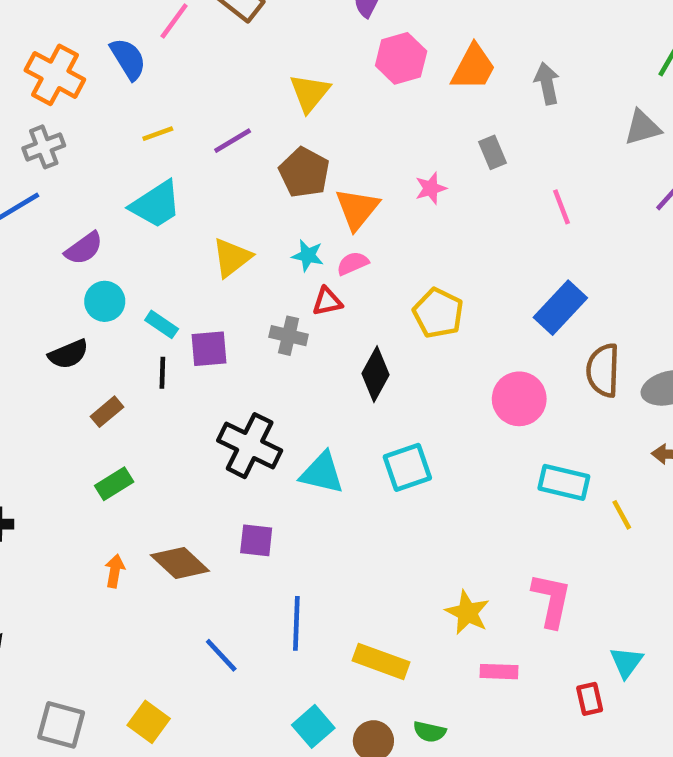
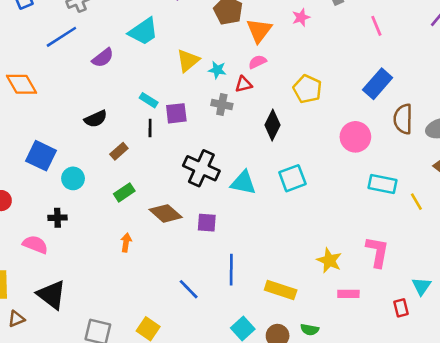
cyan star: (308, 256) -> (217, 70), moved
cyan circle: (105, 301) -> (73, 178), moved
brown diamond: (180, 563) -> (166, 213), moved

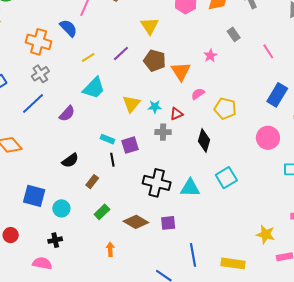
pink semicircle: (257, 62) -> (198, 94), moved

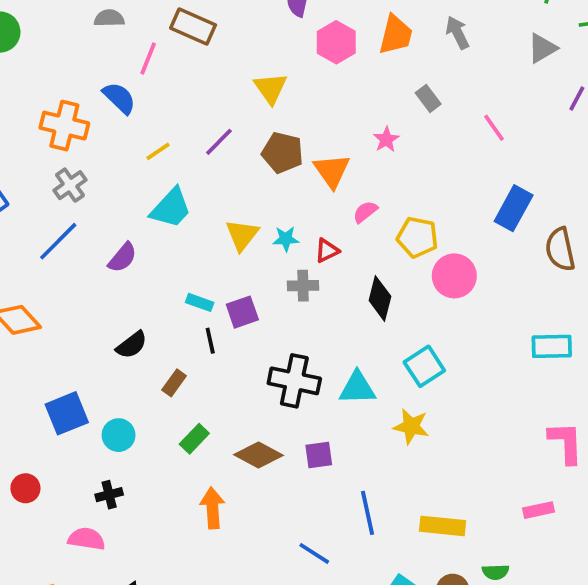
pink circle: (268, 138) -> (454, 276), moved
blue square: (34, 196) -> (67, 413), turned -35
yellow star: (266, 234) -> (411, 426), moved
orange arrow: (110, 249) -> (212, 508), size x1.5

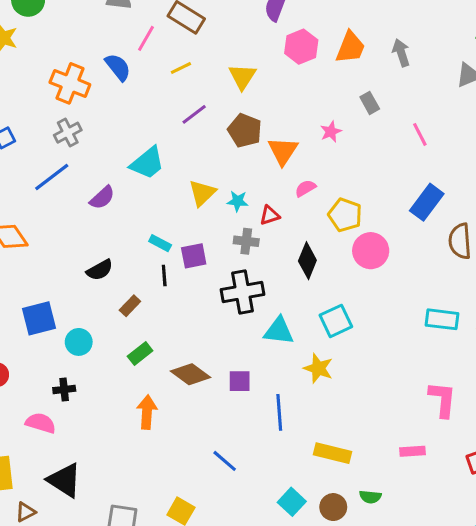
yellow line: (158, 151) -> (181, 68), moved
black cross: (294, 381) -> (242, 292), moved, turned -30
blue line: (367, 513) -> (279, 412), moved

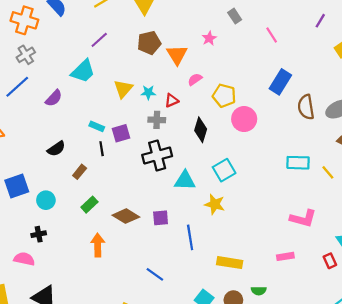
purple line: (194, 114) -> (99, 40), moved
brown pentagon: (245, 130) -> (149, 43), turned -30
pink L-shape: (442, 399) -> (303, 218), turned 104

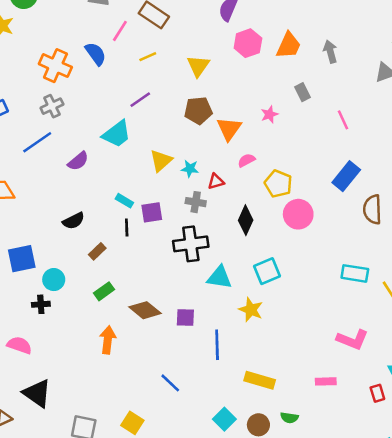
black cross: (39, 234) -> (41, 304), moved

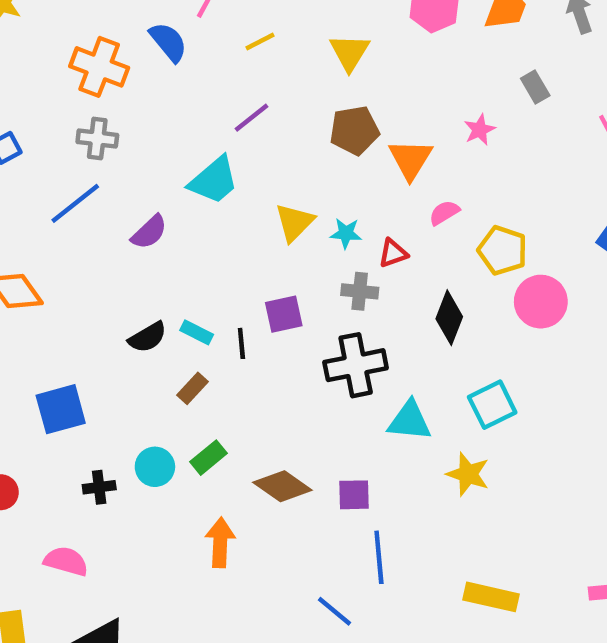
gray cross: (52, 106) -> (97, 138), turned 35
cyan rectangle: (124, 201) -> (197, 332), moved
cyan circle: (54, 280) -> (155, 467), moved
blue line: (217, 345) -> (379, 557), moved

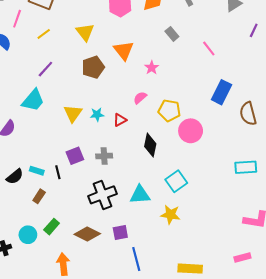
pink star: (480, 130) -> (152, 68), moved
orange triangle: (410, 159) -> (124, 50), moved
gray cross: (360, 291) -> (104, 156), moved
black cross: (356, 365) -> (102, 195), moved

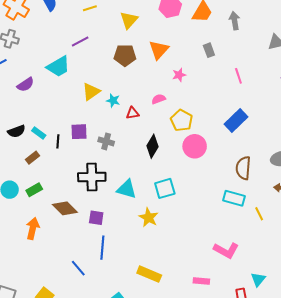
brown semicircle: (248, 114) -> (243, 168), moved

